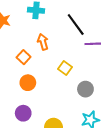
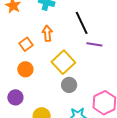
yellow square: (65, 68) -> (63, 62), size x1.6
gray circle: (85, 89) -> (69, 85), moved

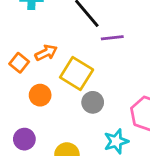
orange arrow: (47, 33) -> (46, 53), moved, turned 84
orange circle: (25, 69) -> (40, 95), moved

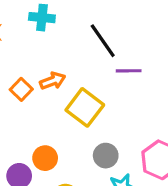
orange circle: (40, 95) -> (45, 158), moved
gray circle: (93, 102) -> (106, 156), moved

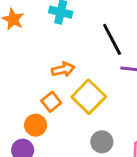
orange square: (21, 89) -> (51, 102), moved
orange circle: (45, 158) -> (36, 125), moved

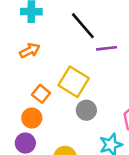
orange arrow: (63, 69) -> (30, 50), moved
gray circle: (102, 142) -> (86, 110), moved

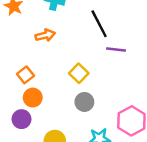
yellow square: (74, 82) -> (79, 73), size x0.7
orange square: (41, 94) -> (25, 75), moved

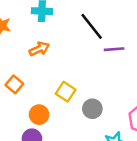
yellow square: (79, 73) -> (66, 92), moved
orange square: (25, 75) -> (14, 84), moved

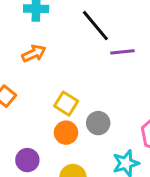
orange circle: (39, 115) -> (66, 133), moved

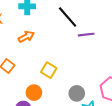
gray circle: (98, 123) -> (77, 93), moved
orange circle: (66, 133) -> (34, 93), moved

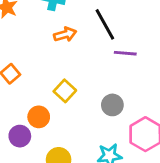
orange arrow: (26, 37) -> (65, 34), moved
gray circle: (77, 93) -> (112, 105), moved

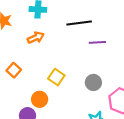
black line: (105, 24) -> (79, 23), turned -60
orange arrow: (65, 34) -> (36, 38), moved

